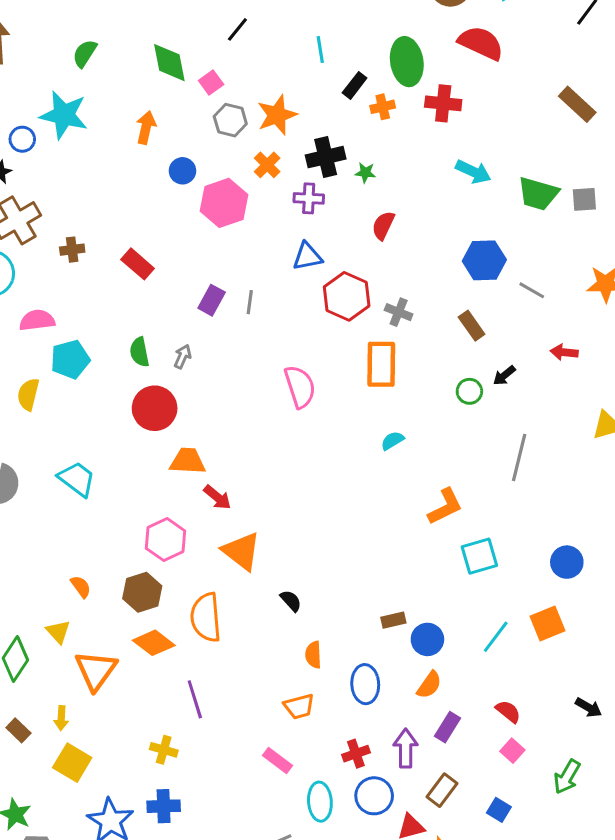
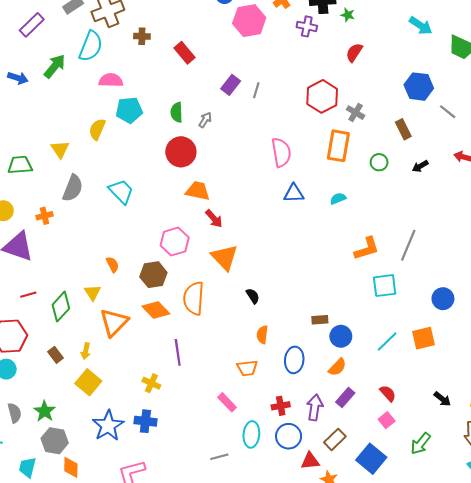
blue triangle: (307, 256) -> (294, 193), moved
green circle: (469, 391) -> (379, 162), moved
gray line: (519, 458) -> (408, 245), moved
blue square: (499, 810) -> (371, 459), size x1.8

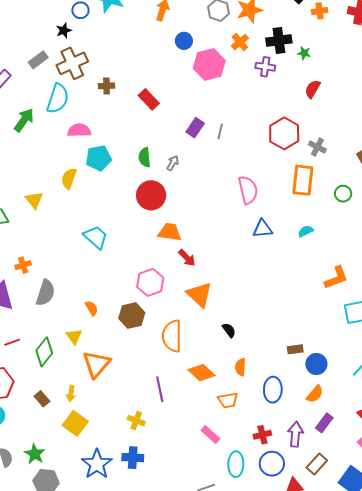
gray semicircle: (73, 188) -> (45, 293), moved
orange diamond: (156, 310) -> (202, 373), moved

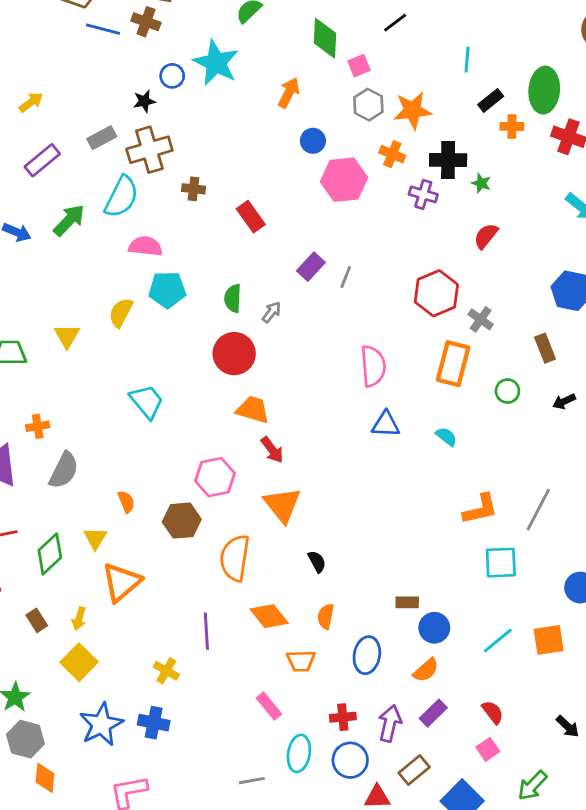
orange cross: (240, 42) -> (392, 154), turned -36
cyan semicircle: (306, 231) -> (446, 437), turned 56

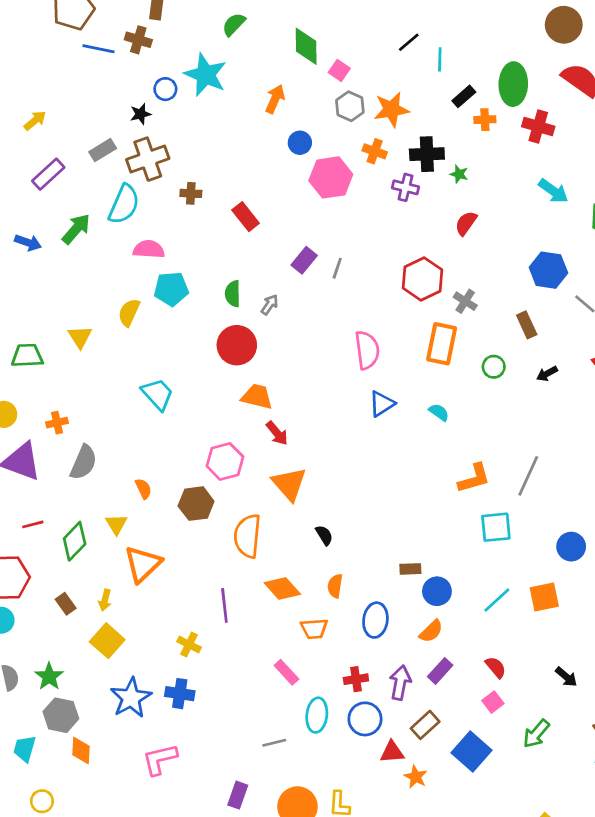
black line: (395, 23) -> (409, 42), moved
pink square: (359, 66) -> (339, 70), turned -30
blue triangle: (386, 424) -> (382, 404), turned -32

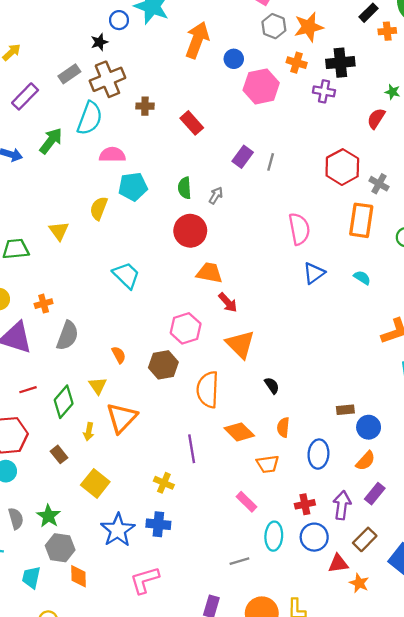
orange arrow: (275, 99) -> (197, 40), moved, size x1.5
green star: (459, 174) -> (392, 92), moved
yellow arrow: (105, 600) -> (89, 432), moved

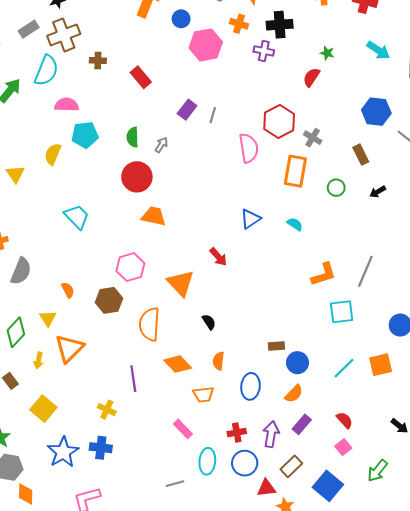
pink semicircle: (299, 229) -> (249, 148), moved
red arrow: (228, 302) -> (218, 257), moved

